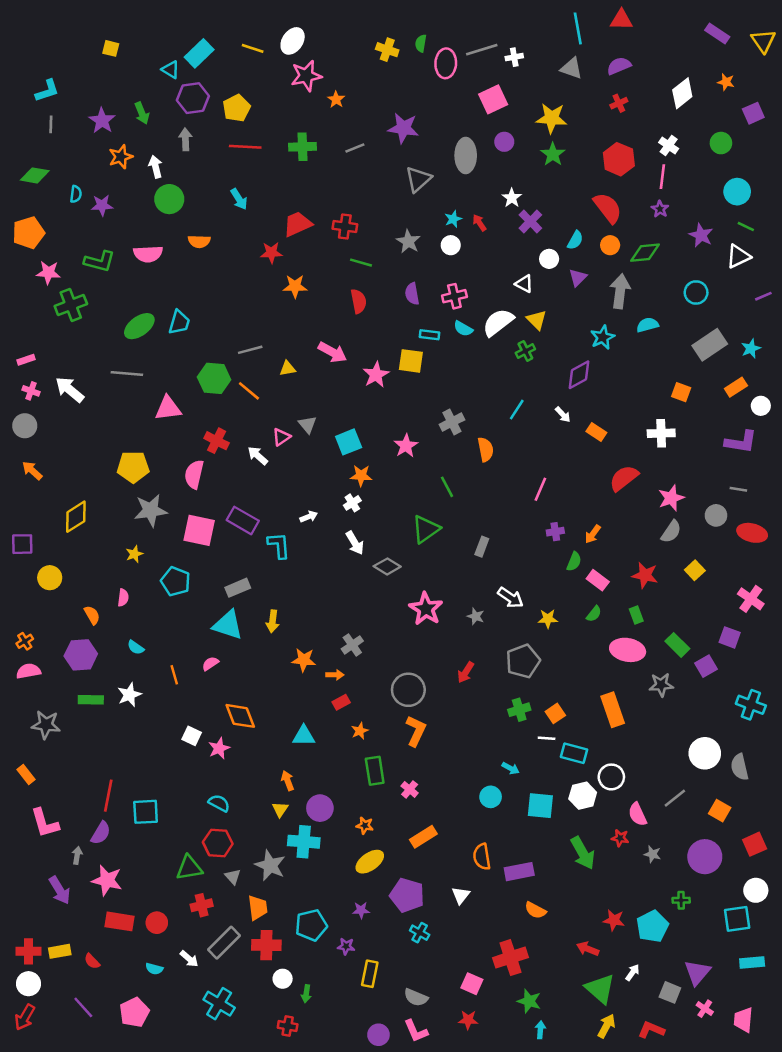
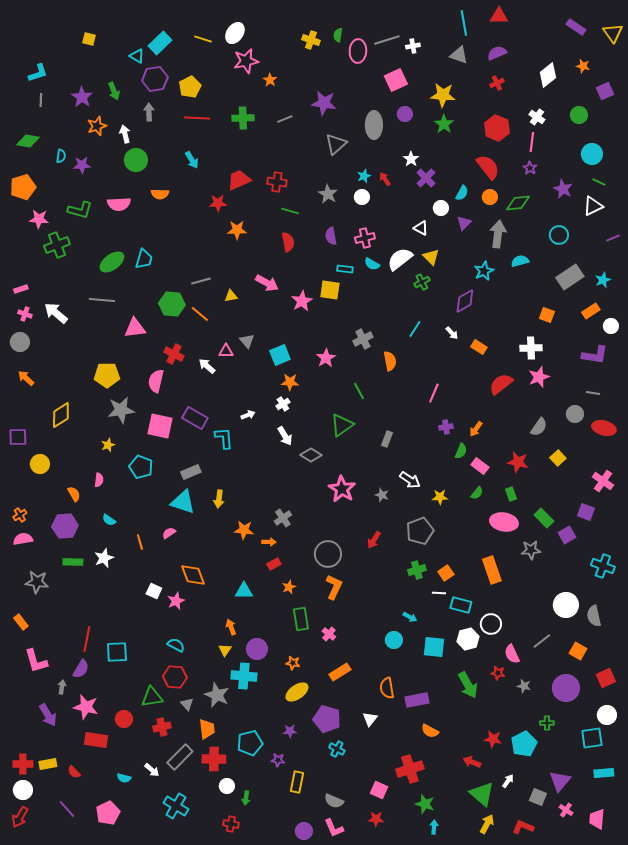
pink triangle: (281, 437) -> (226, 351), turned 35
pink star: (671, 498) -> (539, 377), moved
red circle: (157, 923) -> (124, 719), moved

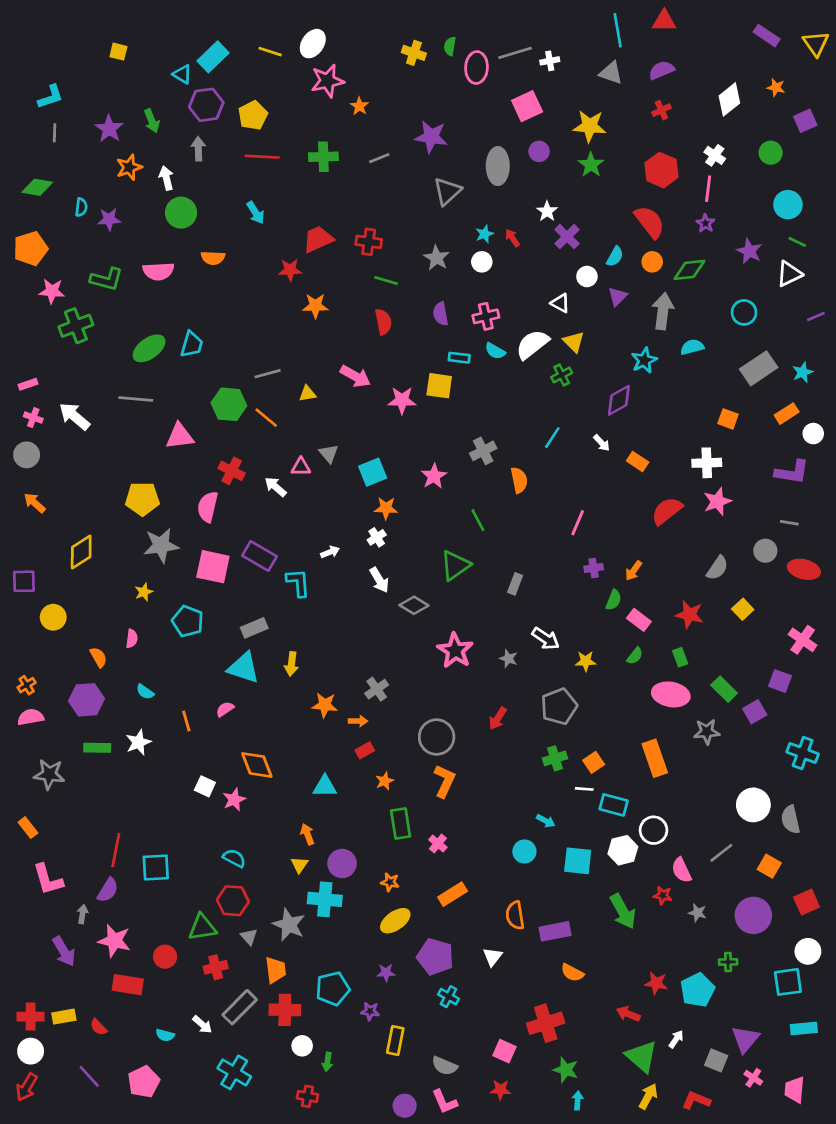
pink star: (302, 301) -> (402, 400), turned 30

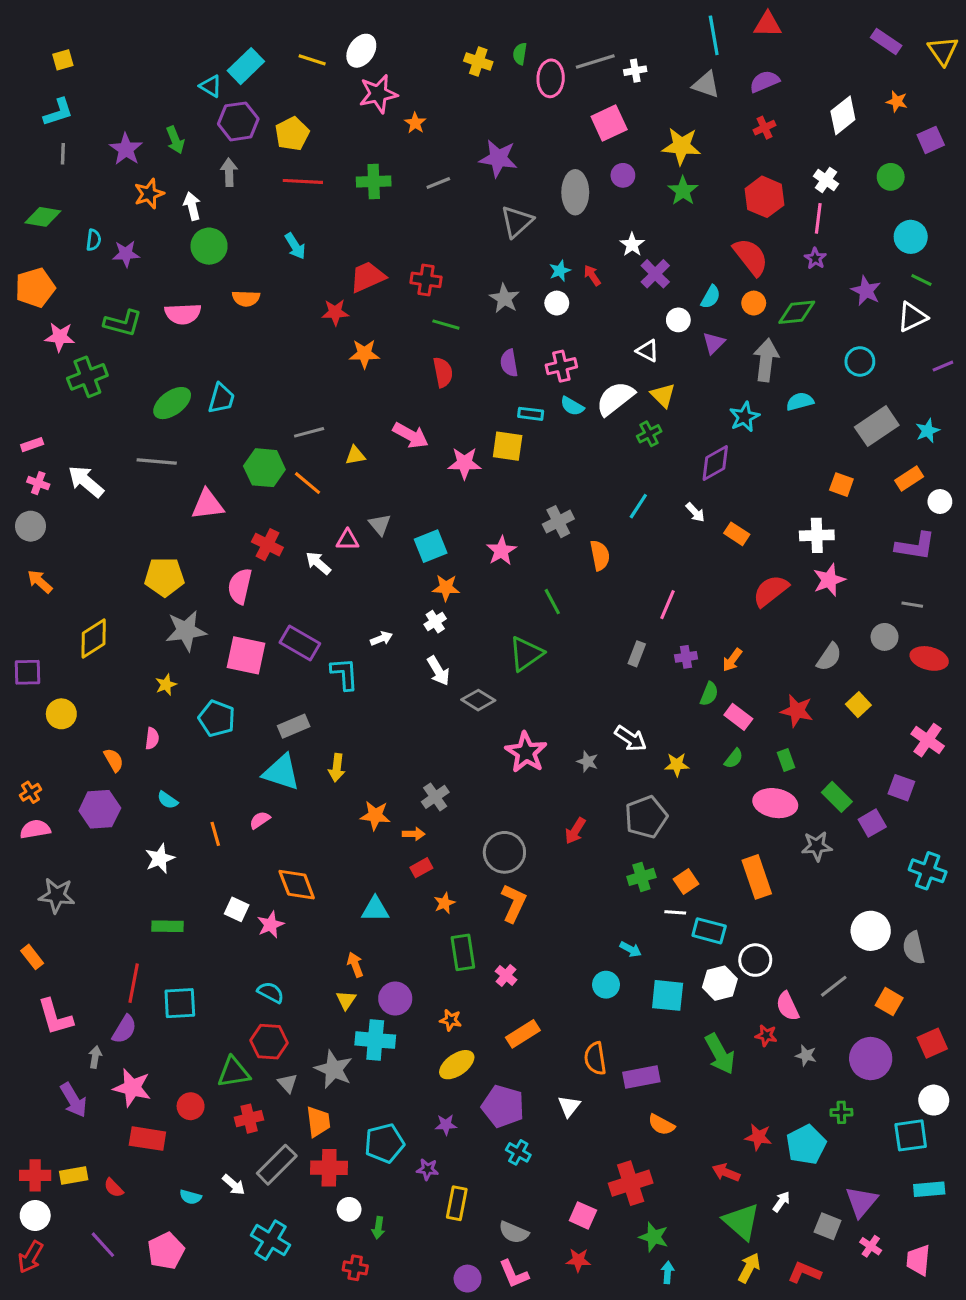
yellow square: (118, 52) -> (63, 60), moved, turned -30
gray rectangle: (515, 584) -> (637, 654), moved
green rectangle: (97, 748) -> (167, 926), moved

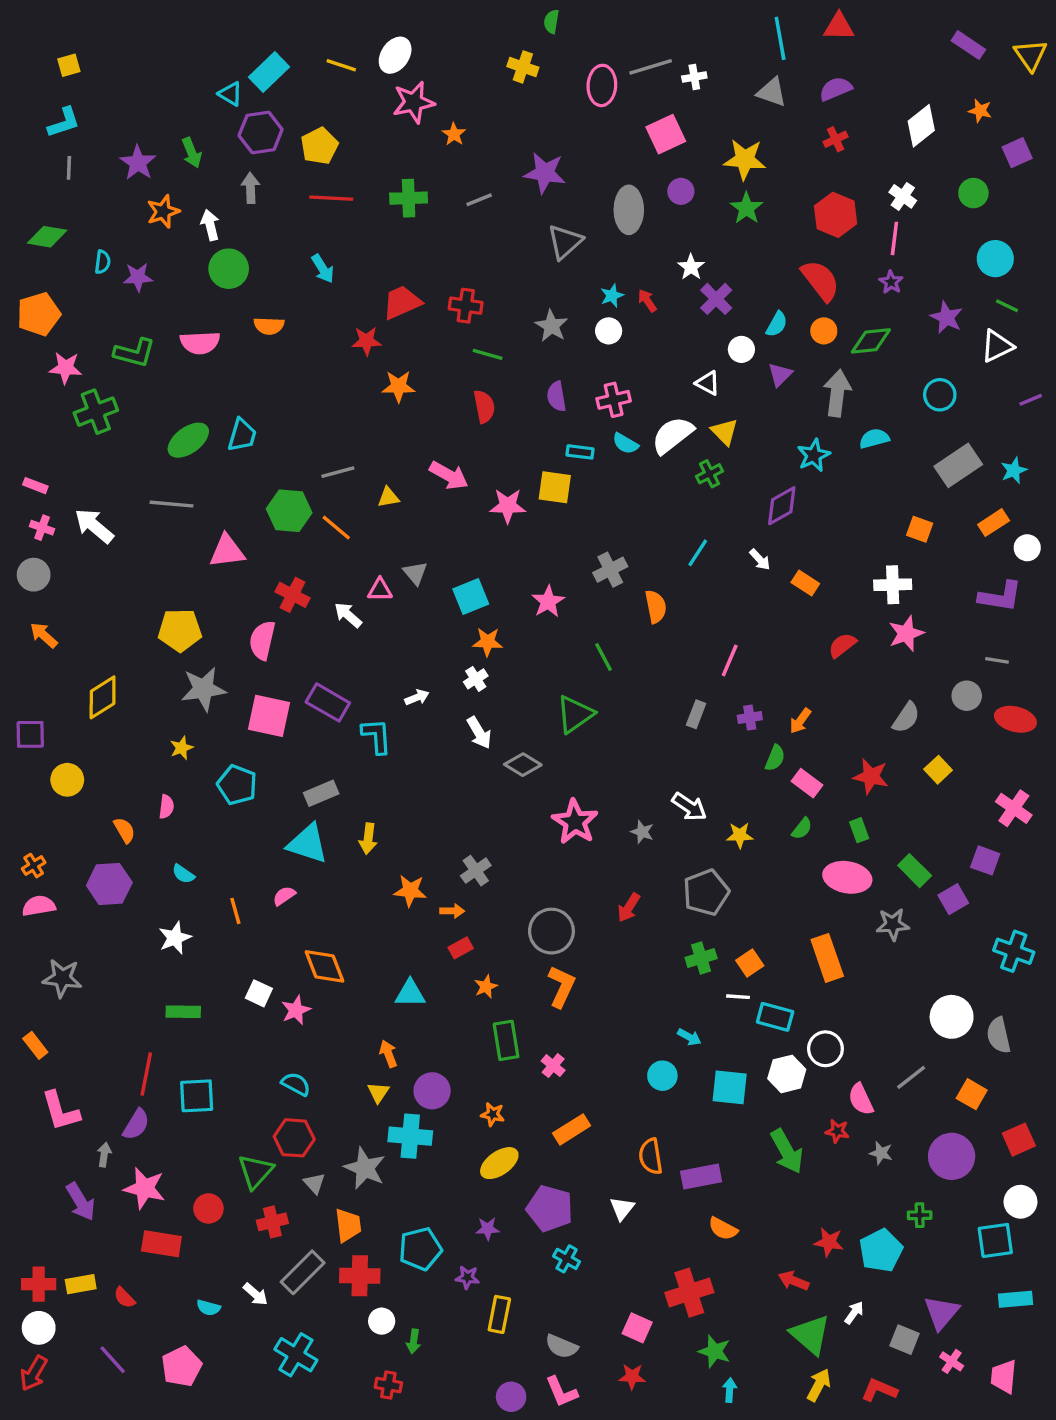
green semicircle: (520, 54) -> (551, 22), moved
pink rectangle: (32, 445) -> (35, 486), turned 40
red semicircle: (771, 591) -> (842, 645), size x0.7
green triangle: (234, 1072) -> (256, 1171), turned -39

